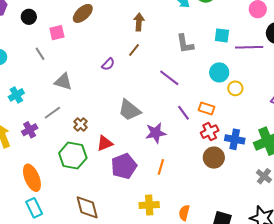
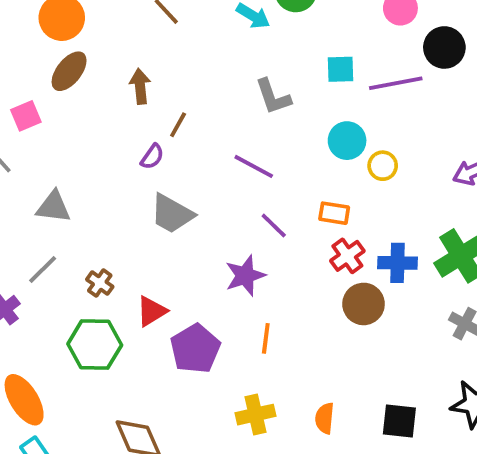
brown arrow: (139, 22) -> (140, 86), moved
purple semicircle: (108, 64) -> (152, 157), moved
gray trapezoid: (129, 110) -> (172, 214), moved
purple line: (183, 113) -> (274, 226), moved

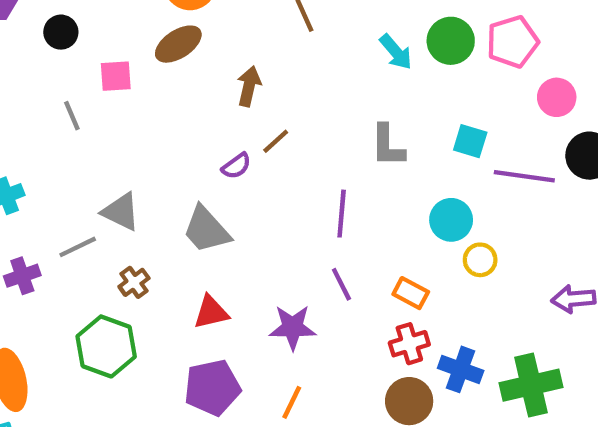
purple line: (254, 166) -> (342, 214), turned 48
gray triangle: (53, 207) -> (121, 212), moved
gray trapezoid: (172, 214) -> (206, 230), moved
red triangle: (152, 311) -> (211, 312), moved

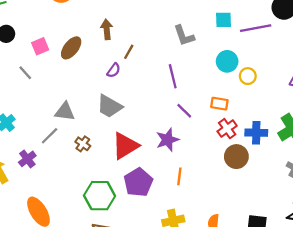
brown ellipse: (178, 44) -> (71, 48), moved
red triangle: (211, 312) -> (125, 146), size x1.5
green hexagon: (106, 346) -> (100, 196), moved

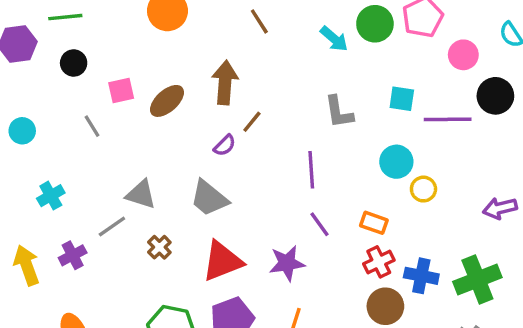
brown arrow: (107, 29) -> (225, 83), size x1.4

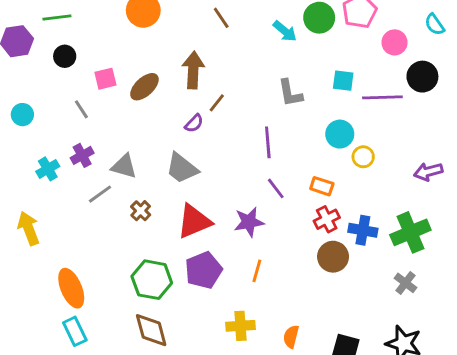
purple cross: (73, 255) -> (82, 155), moved

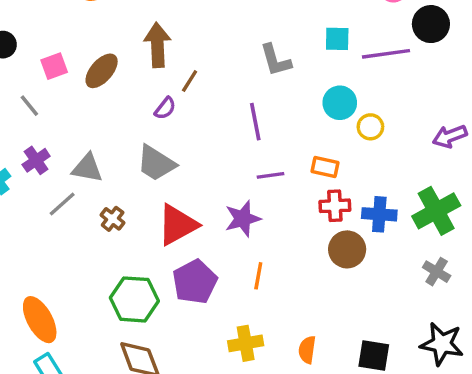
purple line: (276, 188) -> (270, 175), turned -55
red cross: (327, 219) -> (335, 206), turned 30

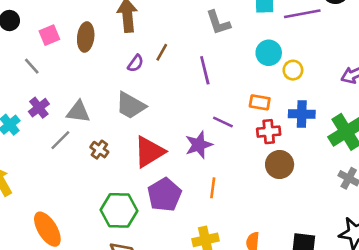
brown ellipse: (102, 71) -> (86, 37), turned -32
brown line: (190, 81) -> (162, 52), moved
purple line: (270, 175) -> (223, 122), moved, turned 36
blue cross: (379, 214) -> (302, 114), moved

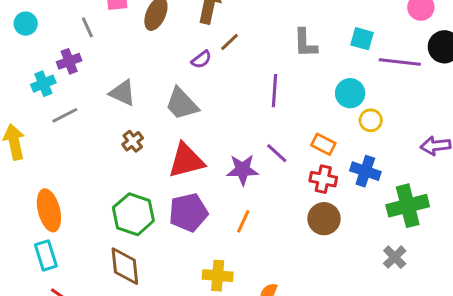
brown line: (162, 52) -> (230, 42), moved
purple cross: (39, 108) -> (69, 61), moved
gray line: (60, 140) -> (65, 115), moved

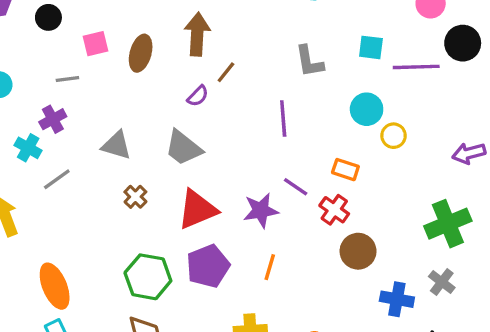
gray line: (87, 27) -> (67, 79), turned -65
cyan cross: (43, 84) -> (28, 148), turned -30
blue cross: (365, 171) -> (397, 299), moved
red cross: (323, 179) -> (334, 210), moved, turned 32

